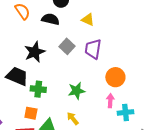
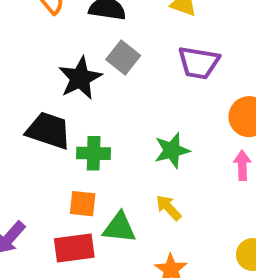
gray square: (67, 46) -> (123, 58), moved
purple trapezoid: (93, 49) -> (199, 63), turned -85

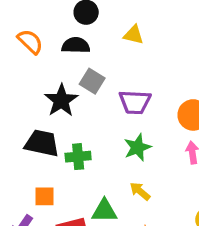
purple trapezoid: (199, 63) -> (135, 102), moved
orange square: (83, 204) -> (44, 196), moved

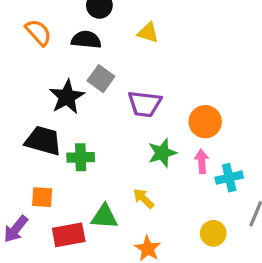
green star: (137, 147) -> (162, 153), moved

